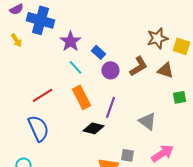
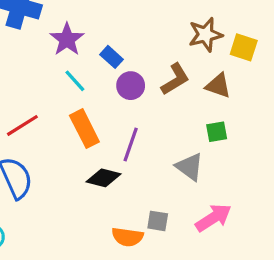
green square: (179, 97) -> (217, 132), moved

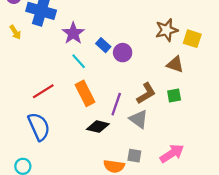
brown L-shape: (175, 79) -> (146, 93), moved
purple circle: (131, 86) -> (123, 53), moved
gray triangle: (190, 167) -> (139, 119), moved

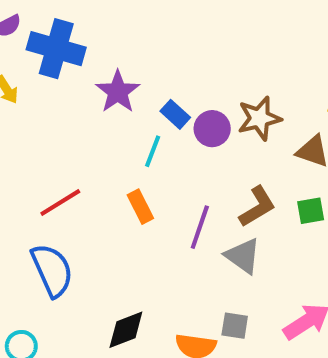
brown star: (167, 30) -> (259, 118), moved
cyan line: (79, 61) -> (153, 151), moved, turned 63
orange rectangle: (85, 93) -> (140, 207), size x0.7
black diamond: (98, 127) -> (126, 330), moved, turned -35

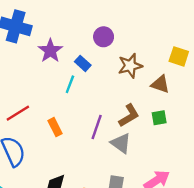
purple circle: (212, 129) -> (104, 37), moved
orange rectangle: (140, 207) -> (55, 127), moved

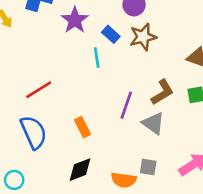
brown star: (130, 66) -> (143, 37), moved
cyan line: (70, 84) -> (97, 58), turned -30
orange rectangle: (55, 127) -> (82, 127), moved

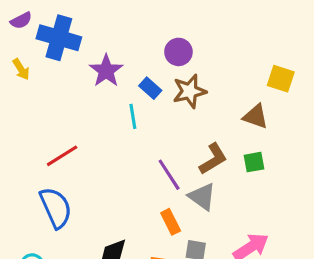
purple line: (126, 105) -> (169, 175), turned -52
orange rectangle: (82, 127) -> (171, 222), moved

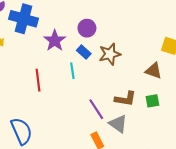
purple circle: (178, 52) -> (87, 28), moved
red line: (62, 156) -> (38, 80), moved, turned -65
brown L-shape: (213, 159) -> (125, 99), turned 40

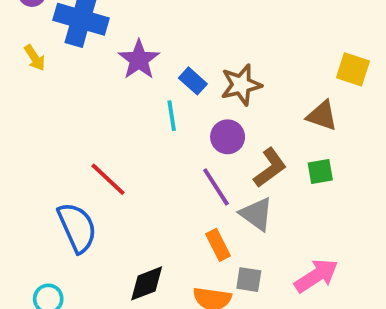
purple circle: (87, 28) -> (228, 137), moved
red line: (38, 80) -> (108, 179), moved, turned -40
brown L-shape: (125, 99) -> (270, 168), turned -45

